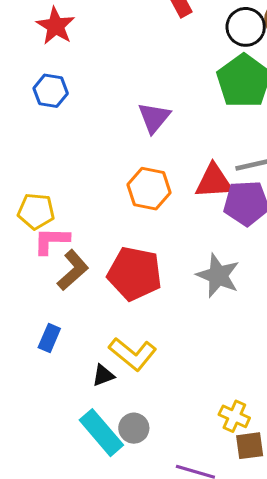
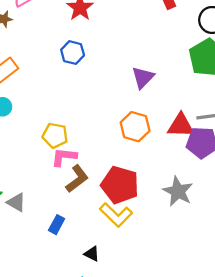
yellow L-shape: (133, 354) -> (116, 215), moved
black triangle: (103, 375) -> (92, 254), turned 42

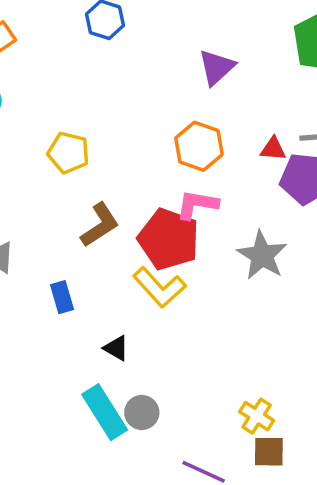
red triangle: (181, 125) -> (273, 149), size x0.6
pink L-shape: (64, 157) -> (197, 205), moved
blue rectangle: (57, 225) -> (62, 297), turned -48

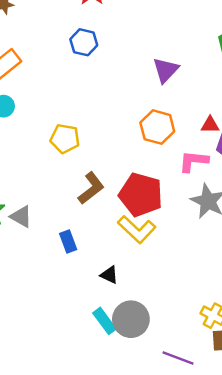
pink L-shape: (197, 205) -> (193, 161), moved
cyan rectangle: (105, 412) -> (104, 321), size x0.7
gray circle: (142, 412) -> (131, 319), size x1.5

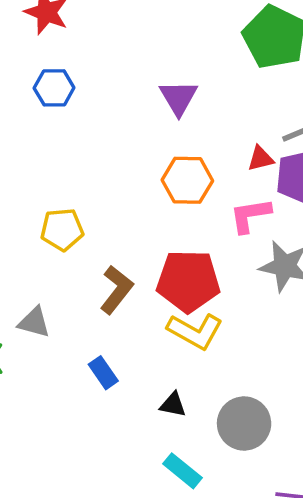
gray triangle: (21, 217) -> (34, 322), moved
gray circle: (131, 319) -> (244, 423), moved

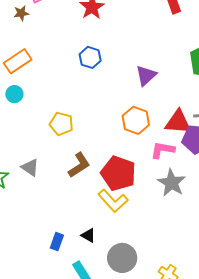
blue hexagon: (54, 88) -> (90, 57), moved
red triangle: (261, 159) -> (178, 122), size x1.8
blue rectangle: (103, 373) -> (57, 242), moved, turned 36

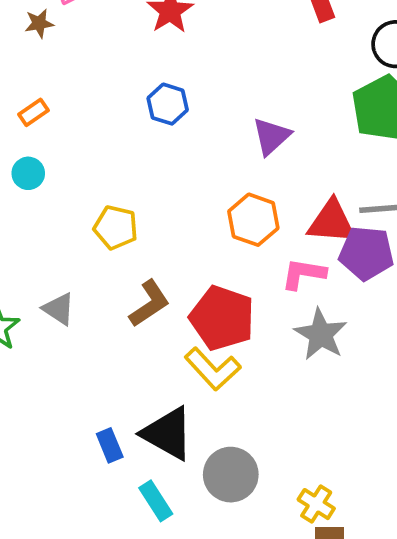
orange rectangle: (18, 61) -> (34, 112), size x0.6
black triangle: (88, 235) -> (168, 433), size x2.0
blue rectangle: (57, 242) -> (110, 445), turned -42

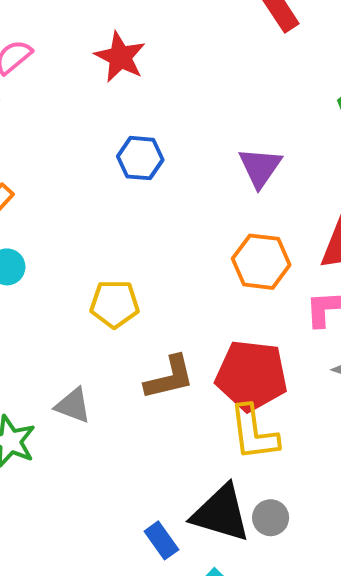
brown L-shape: (149, 303) -> (169, 378), turned 33
yellow L-shape: (213, 369) -> (254, 433), turned 48
gray circle: (231, 475) -> (271, 518), moved, size x0.6

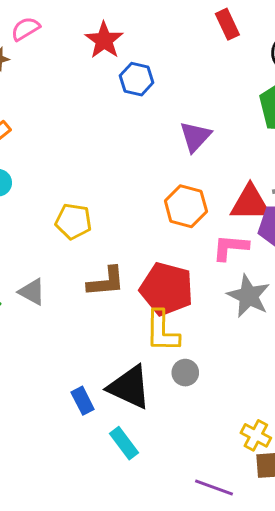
blue hexagon: (140, 158) -> (137, 79), moved
gray circle: (271, 518) -> (185, 373), moved

